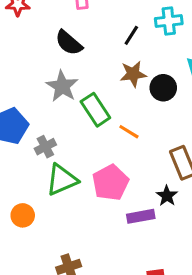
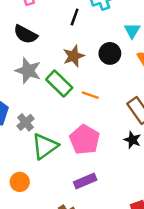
brown star: (133, 74) -> (74, 56), moved
purple rectangle: (141, 216) -> (85, 181), moved

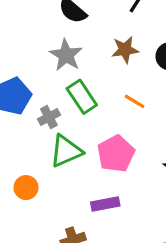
green rectangle: (59, 84) -> (82, 97), moved

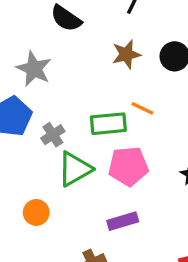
gray star: (66, 55) -> (34, 69), moved
green rectangle: (82, 97) -> (108, 124), moved, turned -56
pink pentagon: (116, 154) -> (128, 166), turned 30

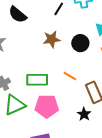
orange line: (142, 108) -> (70, 76), moved

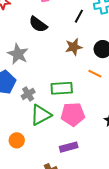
orange line: (70, 76) -> (95, 74), moved

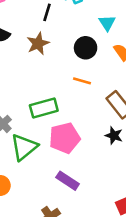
brown star: (74, 47) -> (38, 44), moved
purple rectangle: (69, 147) -> (68, 181), turned 60

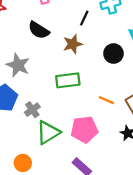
orange line: (82, 81) -> (106, 100), moved
green rectangle: (44, 108) -> (68, 80), moved

